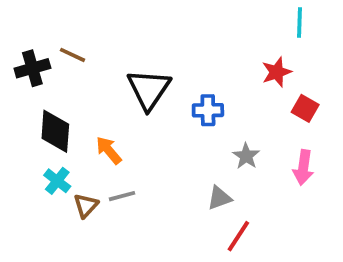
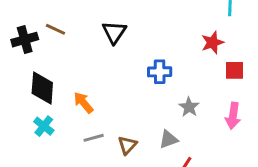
black triangle: (149, 89) -> (114, 32), moved, size x0.7
red square: (305, 108) -> (234, 70), turned -30
brown triangle: (86, 206) -> (127, 145), moved

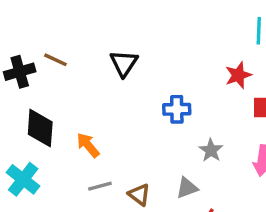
cyan cross: (44, 126) -> (23, 179), moved, size x1.4
brown triangle: (127, 145) -> (139, 195), turned -36

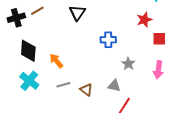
brown line: (56, 60) -> (37, 11), turned -56
cyan cross: (23, 179) -> (29, 81), moved
gray triangle: (187, 188) -> (114, 86), turned 32

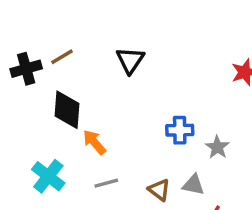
blue cross: (108, 40) -> (180, 130), moved
black diamond: (28, 51) -> (67, 110), moved
brown triangle: (86, 90) -> (159, 190), moved

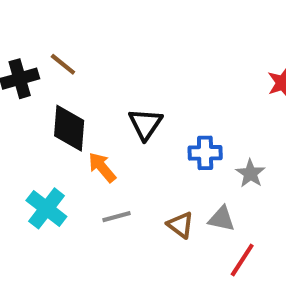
brown line: (62, 57) -> (63, 64), turned 70
black triangle: (130, 60) -> (145, 124), moved

